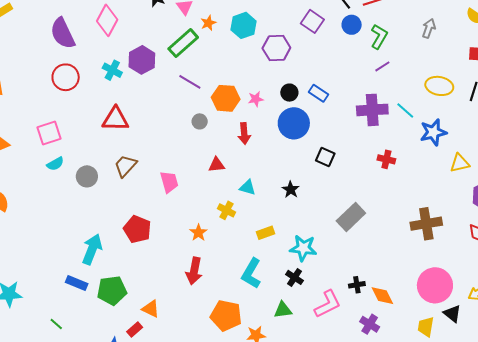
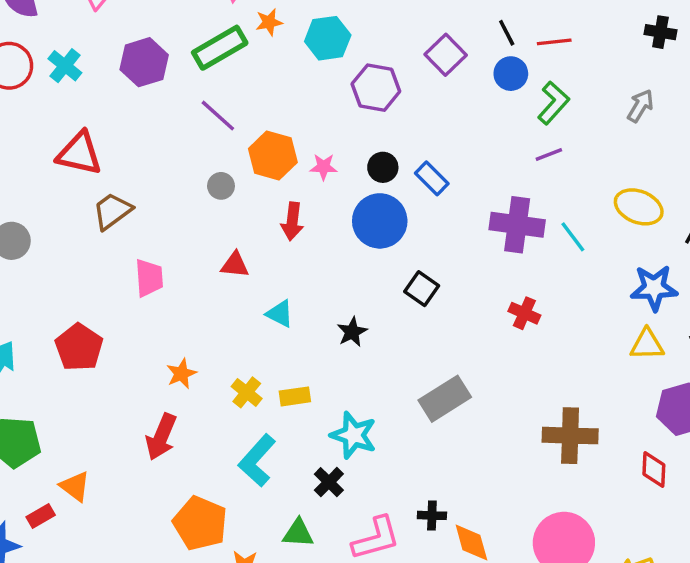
cyan cross: (112, 70) -> (65, 66), moved
blue star: (433, 132) -> (654, 288), moved
brown trapezoid: (125, 166) -> (112, 211), moved
yellow cross: (227, 210) -> (247, 392), moved

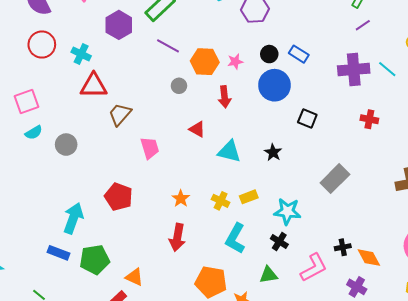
cyan cross: (65, 66) -> (81, 54), moved
red triangle: (235, 265) -> (197, 129), turned 36
cyan triangle: (280, 314) -> (229, 151), size x1.4

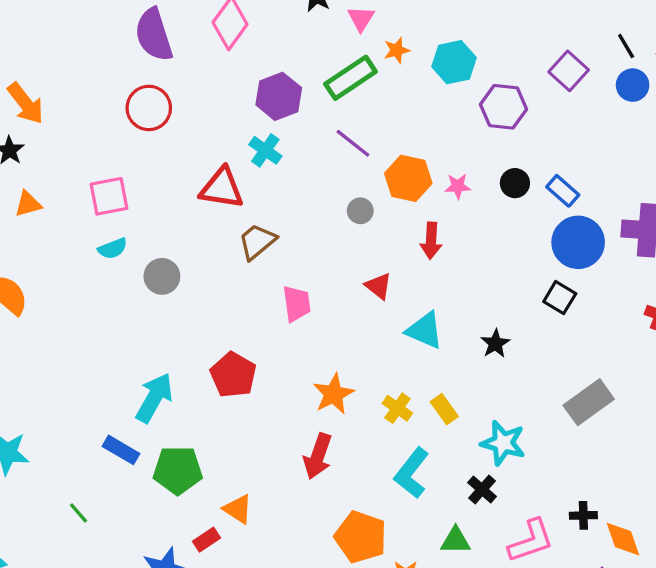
cyan cross: (81, 54) -> (265, 150), moved
blue circle: (274, 85) -> (578, 242), moved
yellow rectangle: (249, 197) -> (444, 409), turned 66
orange star: (181, 199) -> (334, 394), size x1.4

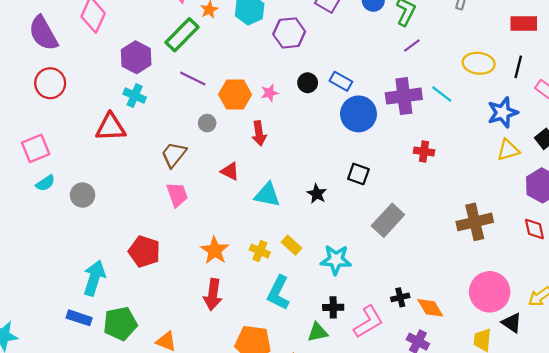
brown trapezoid: (257, 242) -> (174, 155), moved
black square: (560, 298) -> (358, 174), moved
black cross: (482, 490) -> (333, 307), moved, turned -30

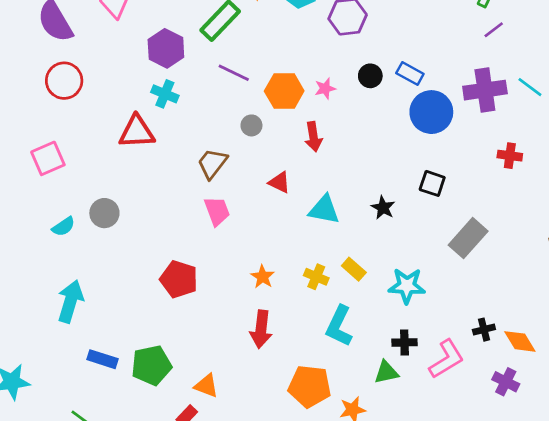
cyan semicircle: (45, 183) -> (64, 227), moved
orange star: (215, 250) -> (263, 277), size x0.7
cyan arrow: (94, 278) -> (70, 301), moved

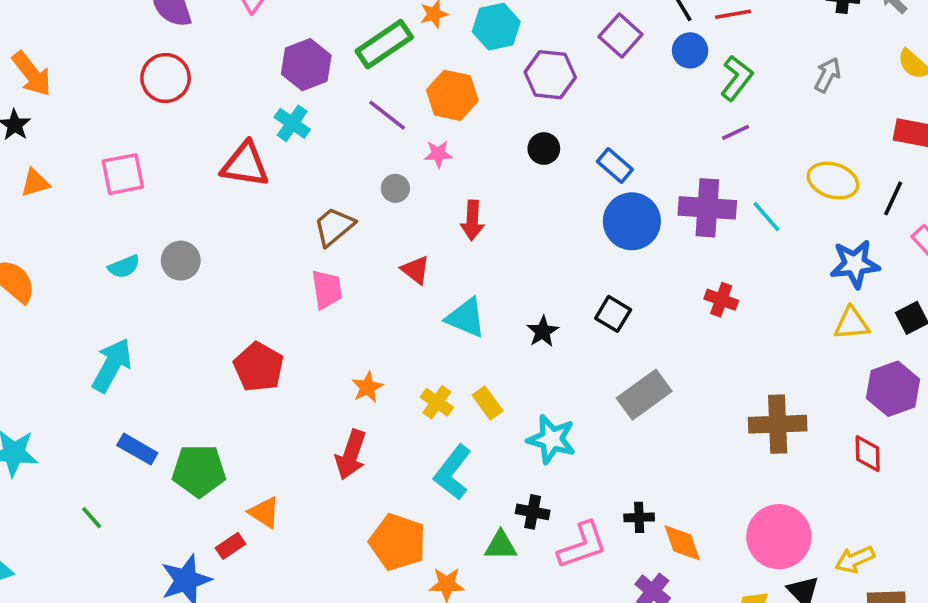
black circle: (370, 76) -> (544, 148), moved
pink star: (325, 88) -> (438, 154), moved
orange hexagon: (284, 91) -> (452, 95), moved

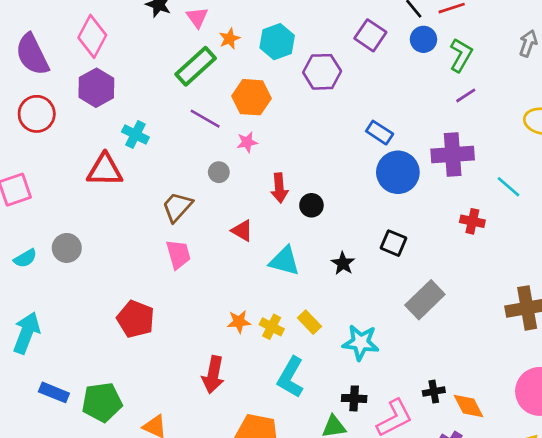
purple hexagon: (306, 65) -> (96, 88), moved
black circle: (544, 148) -> (311, 205), moved
cyan line: (766, 217) -> (509, 187), moved
orange star: (367, 387) -> (239, 322), moved, turned 30

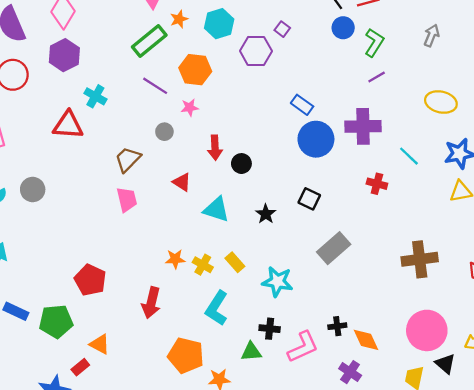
purple square: (370, 35) -> (282, 29), moved, size x0.6
red pentagon: (136, 319) -> (90, 280), moved

